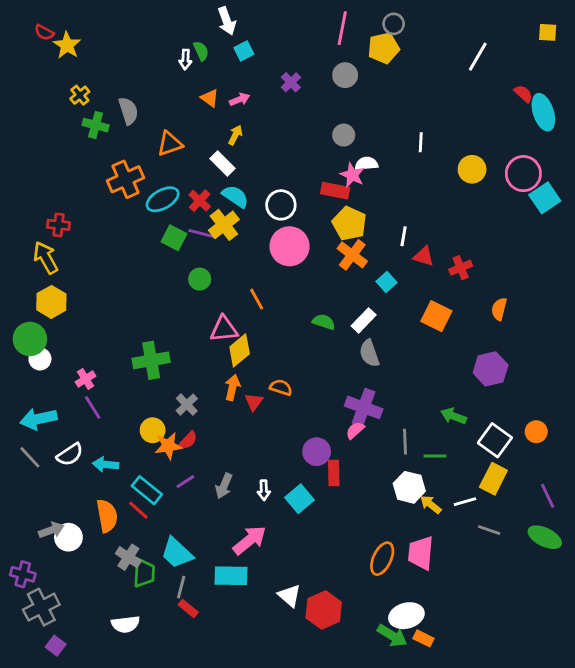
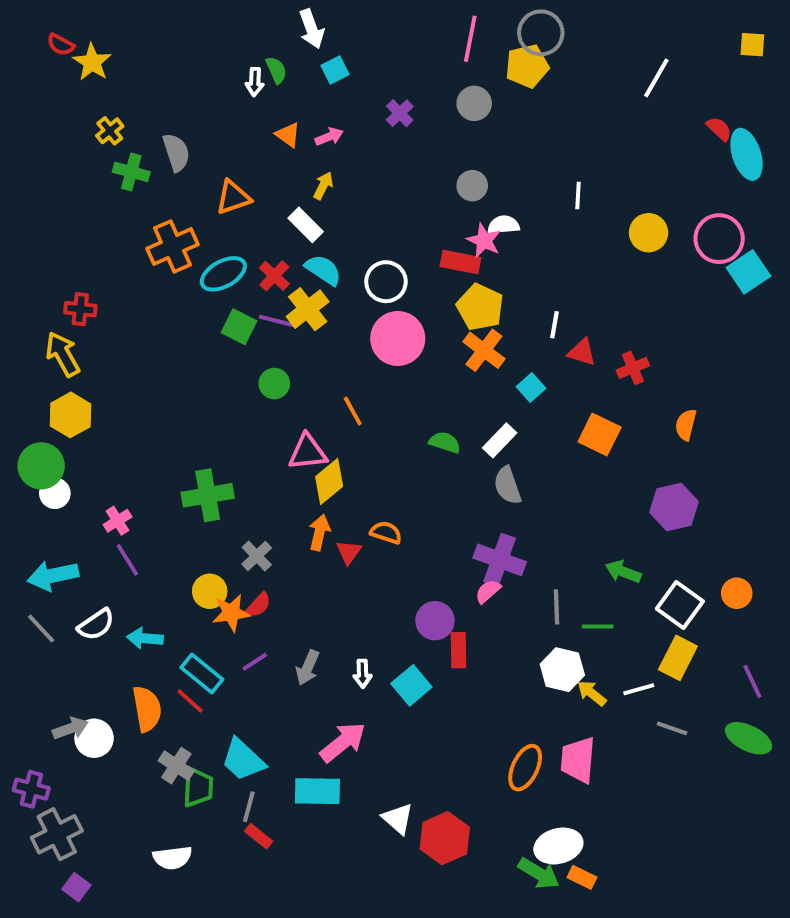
gray circle: (394, 24) -> (541, 33), size x1.5

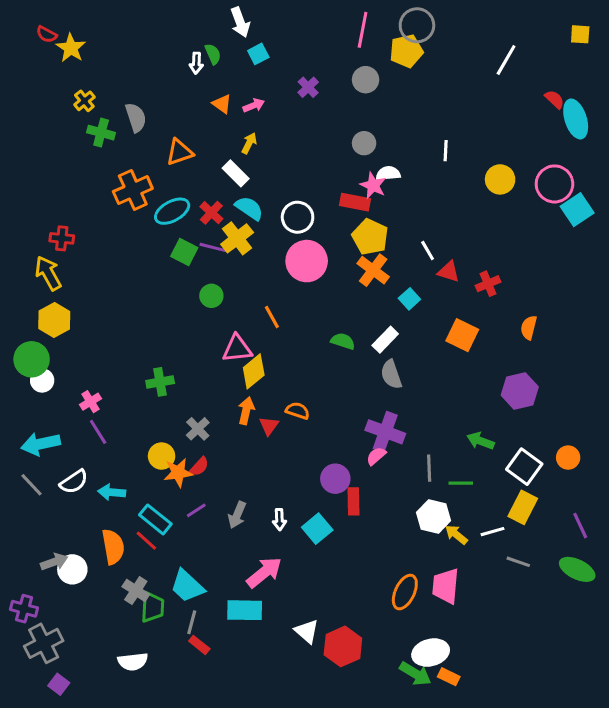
white line: (554, 325) -> (428, 250), turned -40
green cross: (208, 495) -> (160, 382), size x0.7

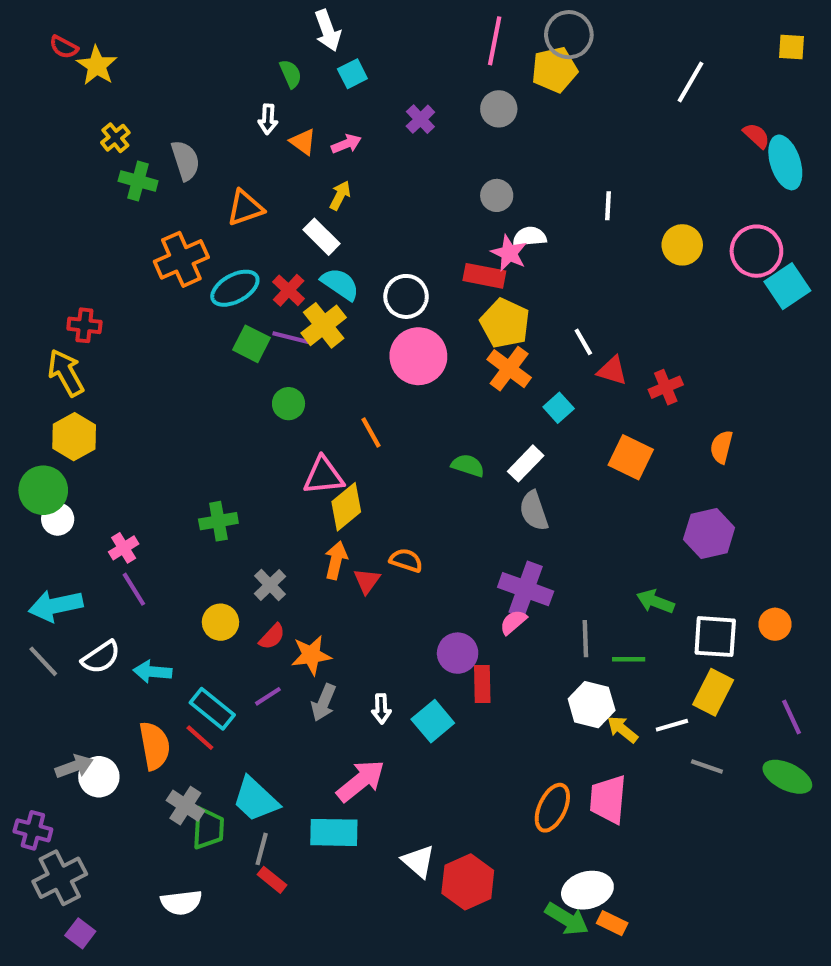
white arrow: (196, 63) -> (268, 119), moved
white square: (524, 467) -> (715, 637), turned -32
orange star: (178, 473) -> (311, 655), moved

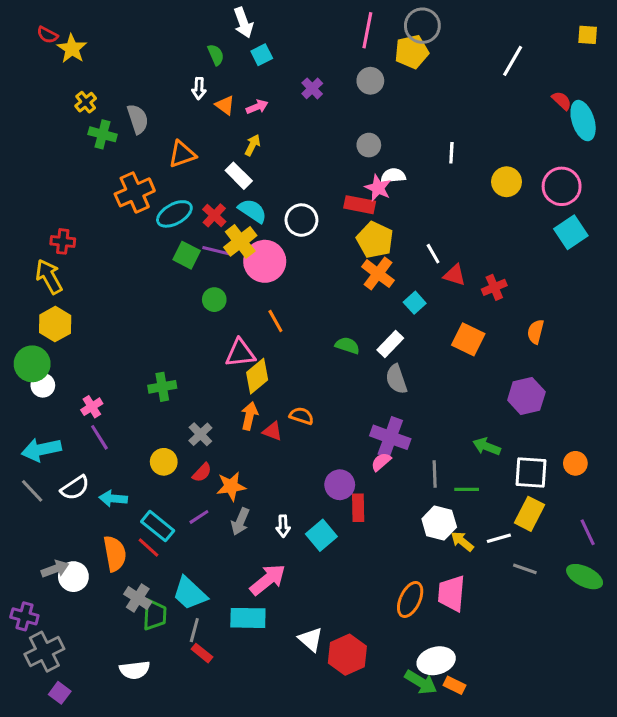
cyan square: (787, 286) -> (571, 232), moved
pink circle: (418, 356) -> (265, 261), moved
red triangle: (367, 581) -> (272, 431), turned -45

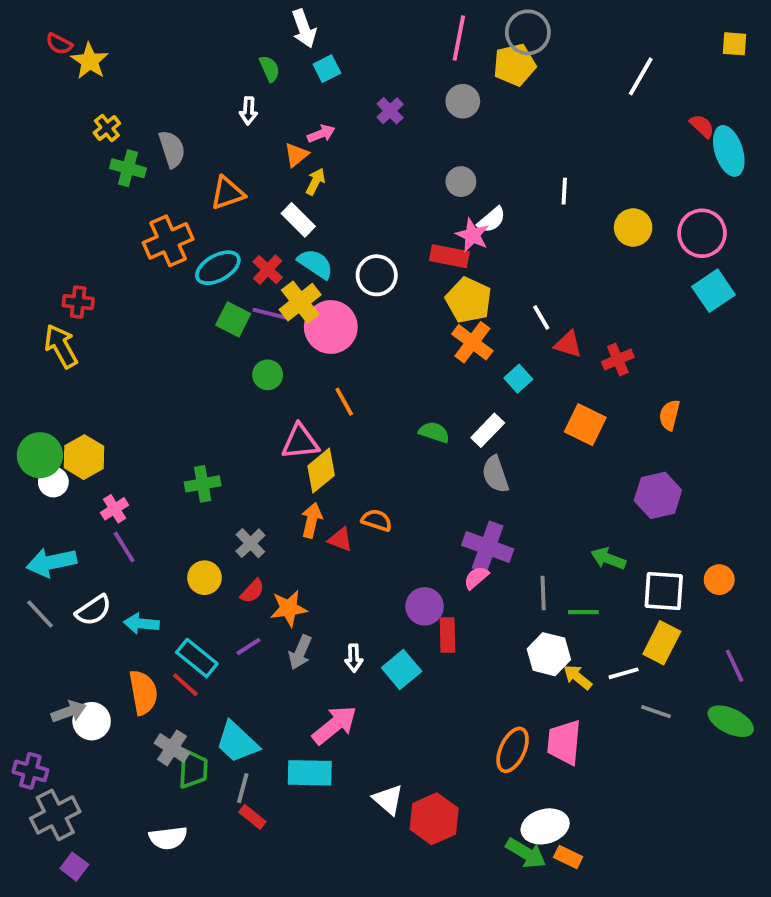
orange triangle: (225, 105) -> (296, 155), moved, turned 45
white semicircle: (393, 176) -> (492, 220), turned 145
yellow hexagon: (55, 324) -> (84, 457), moved

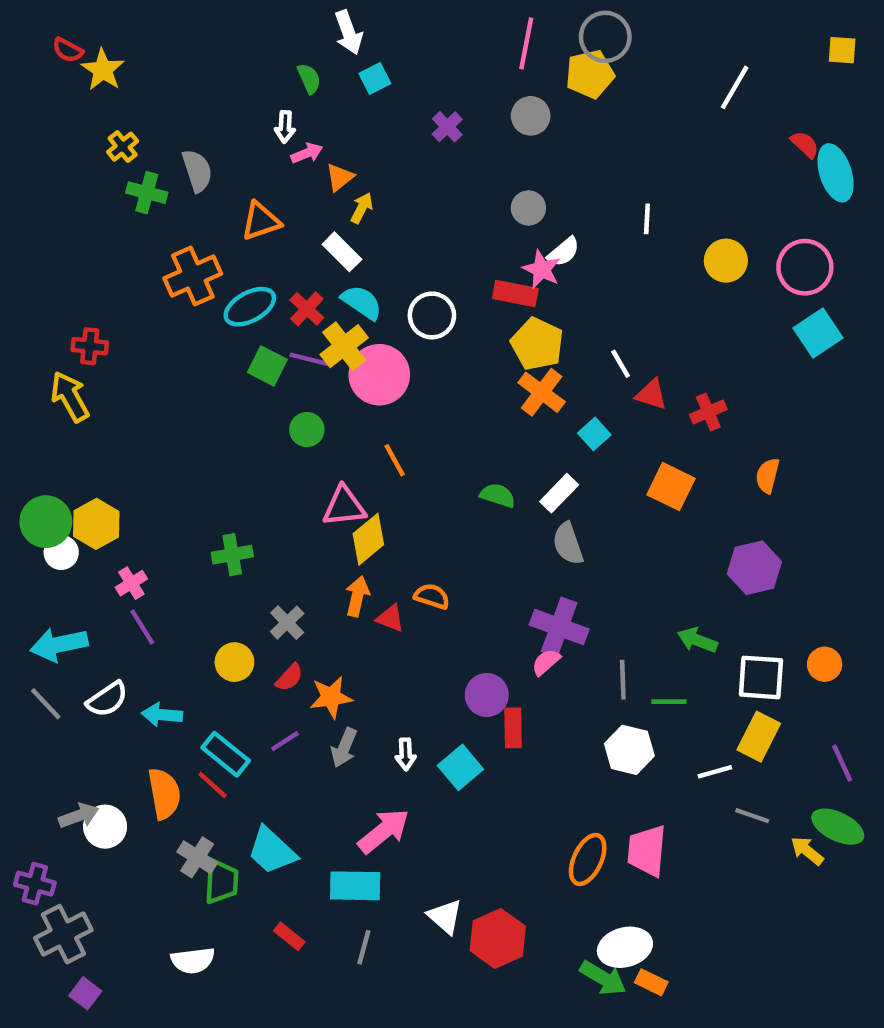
pink arrow: (321, 134) -> (307, 153), moved
yellow arrow: (578, 677) -> (807, 851), moved
gray line: (243, 788) -> (364, 947), moved

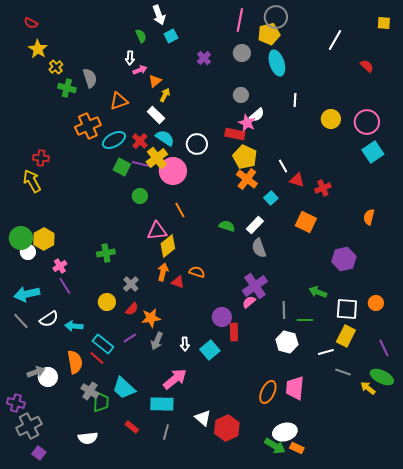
yellow star: (103, 70) -> (38, 49), moved
cyan ellipse: (836, 173) -> (277, 63), moved
orange semicircle: (768, 476) -> (369, 217), moved
purple cross: (559, 627) -> (255, 286), turned 35

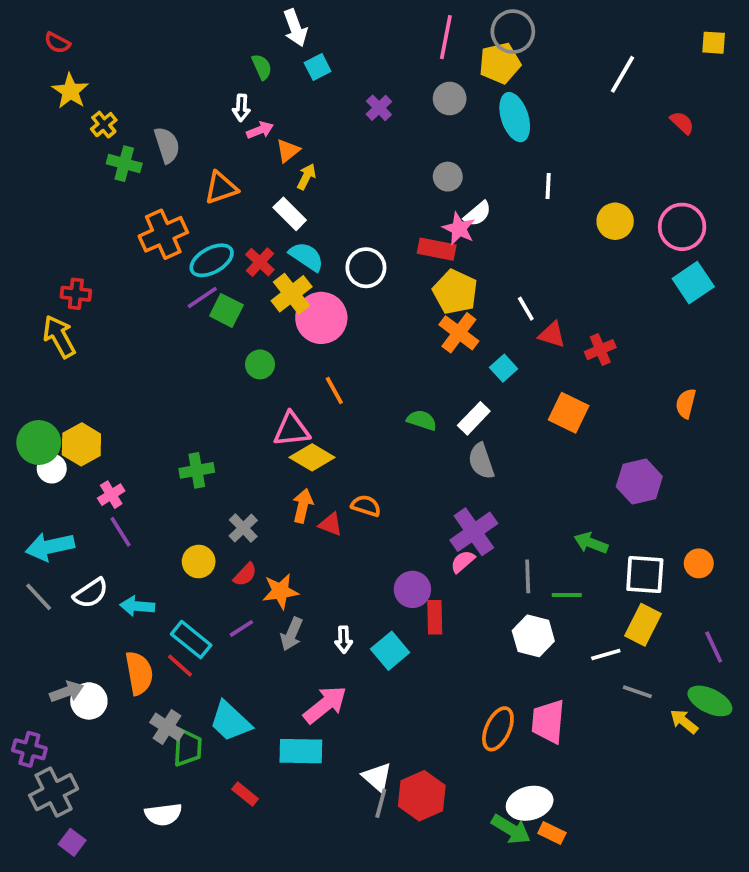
purple line: (141, 164) -> (202, 297), moved, turned -48
yellow diamond: (168, 246) -> (312, 457), turned 70
gray line: (166, 432) -> (381, 803), moved

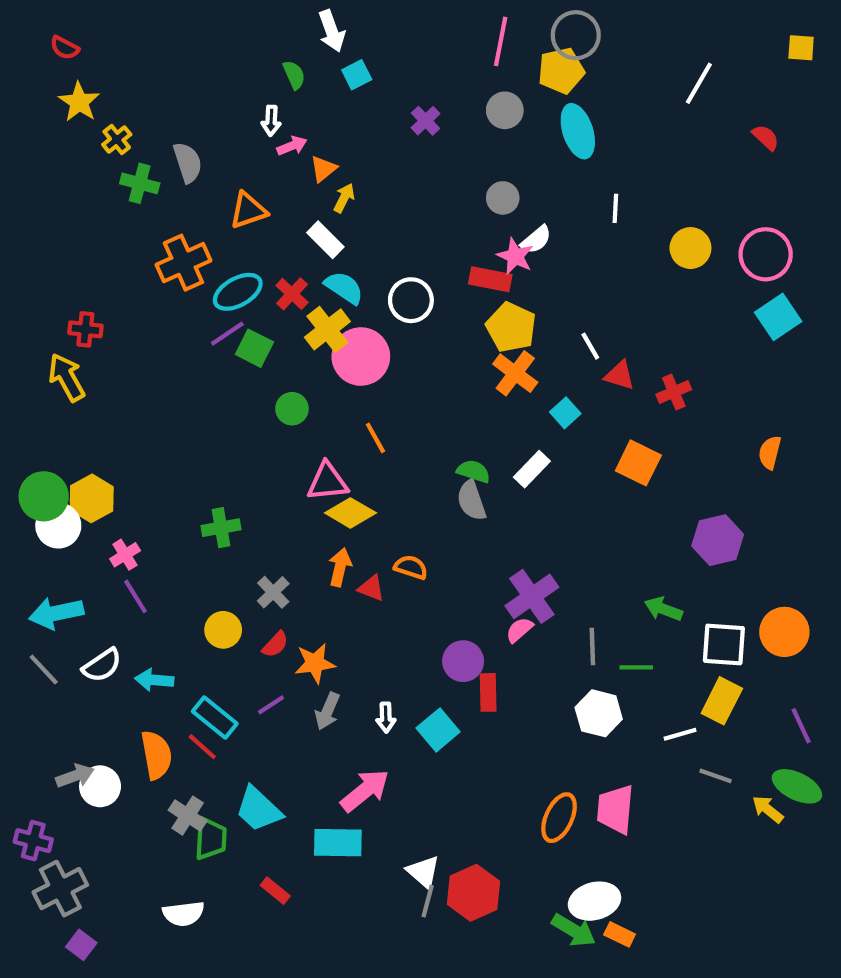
gray semicircle: (481, 461) -> (471, 500), moved
white circle: (52, 469) -> (58, 526), size x1.4
orange circle: (699, 563) -> (784, 632), size x1.5

